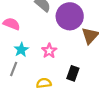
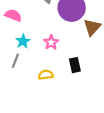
black rectangle: (73, 73) -> (75, 65), turned -32

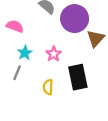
black rectangle: (75, 65) -> (78, 77), size x1.6
yellow semicircle: (46, 75) -> (48, 87), turned -80

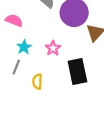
yellow semicircle: (48, 87) -> (37, 82), moved

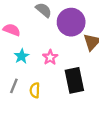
gray line: (16, 67) -> (14, 86), moved

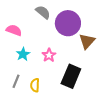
black rectangle: (74, 80) -> (71, 76), turned 35

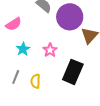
pink semicircle: (14, 30) -> (14, 24), turned 126

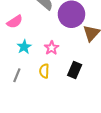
black rectangle: (73, 72) -> (75, 70), size x0.7
yellow semicircle: (35, 81) -> (44, 71), moved

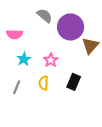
pink semicircle: (15, 22) -> (14, 34), turned 35

